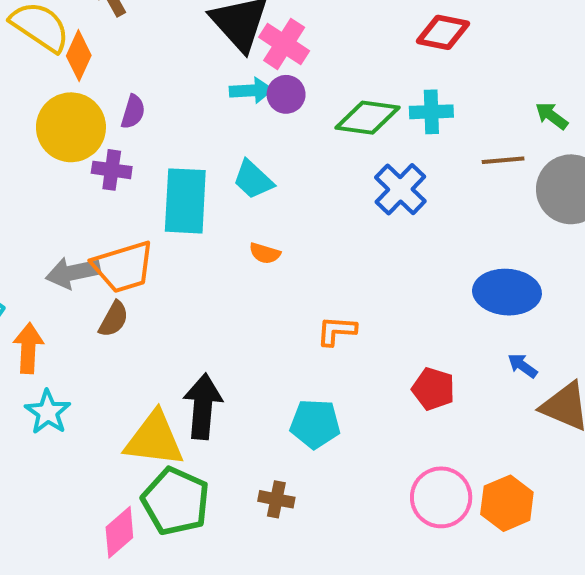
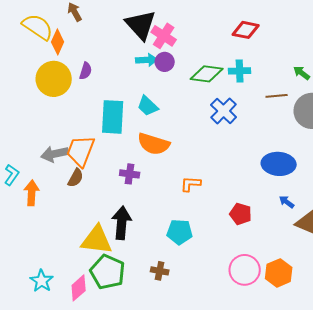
purple cross: (112, 170) -> (130, 174), moved
orange semicircle: (265, 253) -> (154, 144), size x2.0
orange trapezoid: (123, 267) -> (81, 151), turned 128
cyan star: (48, 412) -> (42, 281), moved

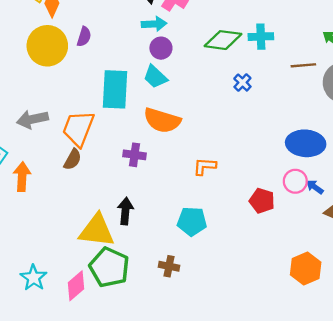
purple circle: (165, 62) -> (161, 48), moved
blue cross: (224, 111) -> (242, 83), size x0.6
gray arrow: (55, 154) -> (32, 119), moved
black arrow: (122, 223) -> (125, 211), size x0.7
pink circle: (245, 270) -> (295, 181), moved, size x0.7

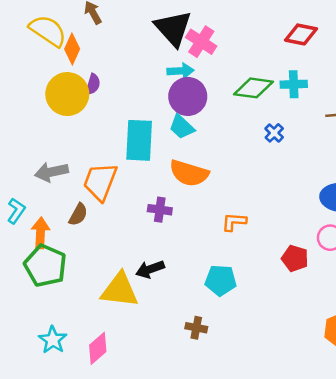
purple semicircle: (84, 37) -> (93, 84), moved
purple circle: (161, 48) -> (188, 96), size x1.6
brown semicircle: (73, 159) -> (78, 215), moved
black arrow: (125, 211) -> (150, 269), turned -115
green pentagon: (109, 267) -> (45, 266), moved

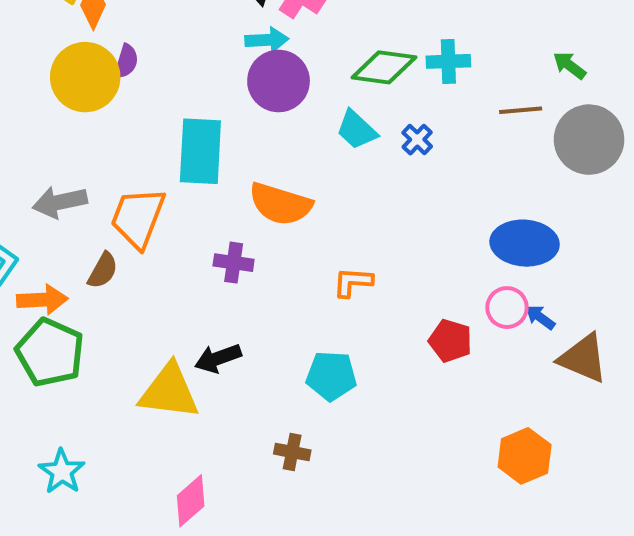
cyan trapezoid: (182, 127) -> (357, 130), moved
orange arrow: (41, 233) -> (42, 300), turned 84
pink diamond: (98, 348) -> (191, 501), moved

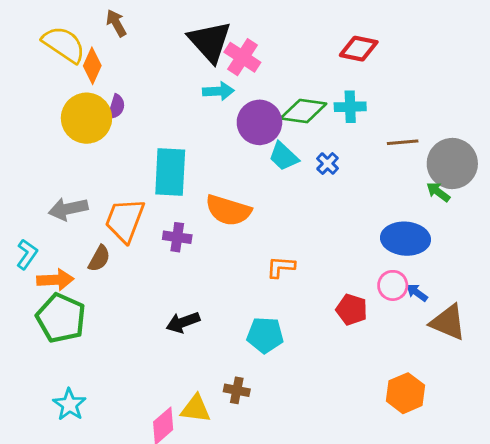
green arrow: (569, 65) -> (438, 192), moved
purple circle: (279, 81) -> (259, 122), moved
purple cross: (234, 263) -> (177, 237), moved
yellow triangle: (169, 391) -> (196, 409), moved, size x0.7

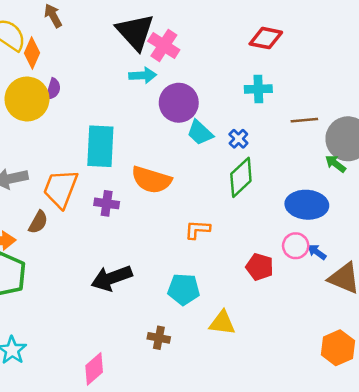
green diamond: (303, 111) -> (241, 177), moved, turned -51
black arrow: (183, 322) -> (112, 278), size x1.4
orange hexagon: (405, 393) -> (338, 348), moved
yellow triangle: (196, 409) -> (222, 323), moved

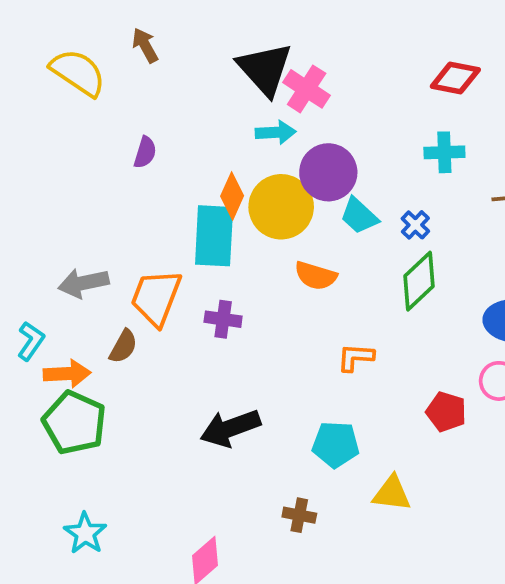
orange diamond: (32, 53) -> (232, 196), moved
yellow circle: (27, 99) -> (281, 207), moved
orange semicircle: (151, 180) -> (316, 276), moved, size x0.7

